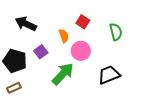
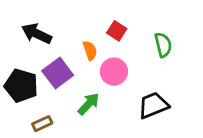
purple square: (41, 52) -> (58, 73), size x1.5
green arrow: (63, 74) -> (89, 104), size x0.7
brown rectangle: (14, 88) -> (42, 124), moved

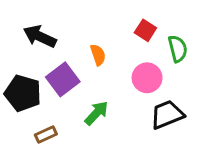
red square: (117, 31) -> (145, 30), moved
pink circle: (114, 72) -> (147, 78), moved

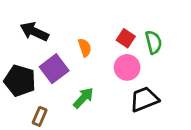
red square: (145, 30) -> (126, 38), moved
brown rectangle: (46, 135) -> (40, 116), turned -42

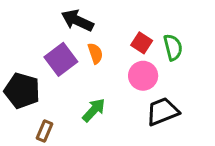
black arrow: (34, 32) -> (77, 20), moved
purple square: (54, 69) -> (61, 59), moved

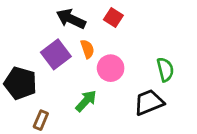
red square: (142, 43) -> (113, 18), moved
green semicircle: (173, 47) -> (165, 69), moved
pink circle: (143, 76) -> (111, 68), moved

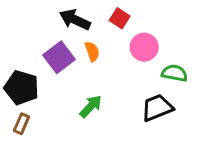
pink circle: (111, 68) -> (144, 47), moved
green semicircle: (165, 69) -> (174, 73), turned -65
brown rectangle: (41, 120) -> (21, 124), moved

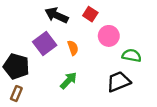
orange semicircle: (92, 51) -> (73, 48), moved

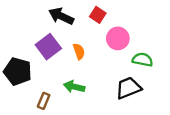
green arrow: (69, 81) -> (74, 87), turned -120
brown rectangle: (16, 94) -> (44, 101), moved

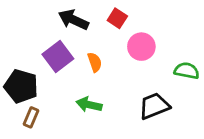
green semicircle: (143, 60) -> (187, 71), moved
brown rectangle: (44, 101) -> (31, 117), moved

